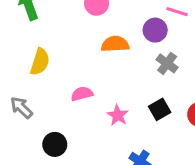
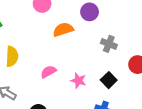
gray cross: (167, 63) -> (109, 44), moved
black square: (160, 109) -> (109, 80), moved

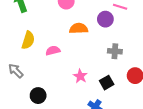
gray cross: (109, 44) -> (115, 51), turned -32
pink semicircle: (48, 72) -> (53, 51), moved

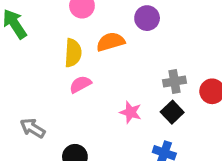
yellow semicircle: (28, 40) -> (73, 53), moved
gray cross: (115, 51) -> (175, 82), moved

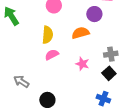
orange semicircle: (111, 42) -> (81, 33), moved
pink star: (131, 112) -> (82, 64), moved

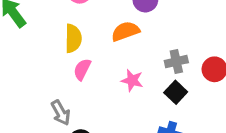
pink semicircle: (52, 55) -> (82, 69), turned -32
gray arrow: (21, 81) -> (61, 113), moved, turned -147

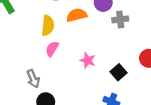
orange semicircle: (125, 31) -> (77, 15), moved
gray cross: (176, 62) -> (120, 19), moved

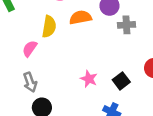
pink semicircle: (52, 49) -> (30, 49), moved
pink star: (88, 60) -> (89, 79), moved

